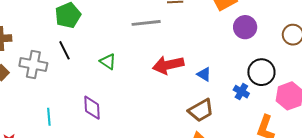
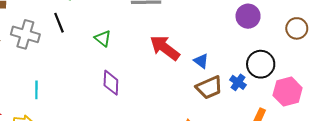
red arrow: (168, 65) -> (165, 48), turned 44
purple diamond: (92, 108) -> (111, 83), moved
brown trapezoid: (201, 110) -> (209, 87), moved

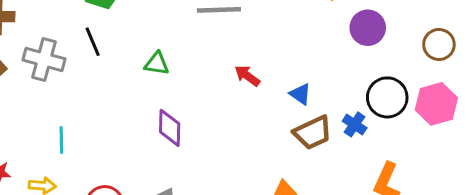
green triangle: (103, 39) -> (157, 64), turned -30
red arrow: (165, 48) -> (247, 76), size x0.6
pink hexagon: (288, 92) -> (436, 104), moved

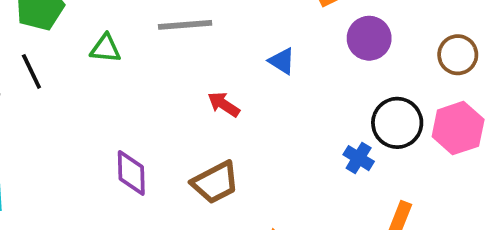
green triangle: (157, 64) -> (105, 49), moved
blue triangle: (300, 94) -> (282, 61), moved
brown trapezoid: (313, 133) -> (215, 183), moved

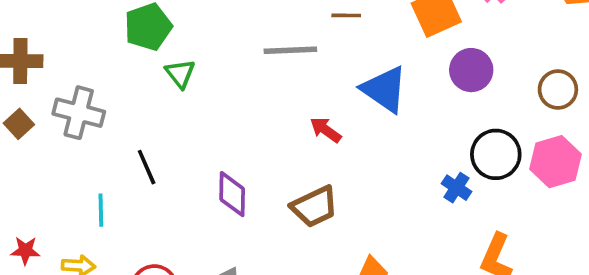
green triangle: (105, 49) -> (180, 74), moved, turned 44
blue triangle: (282, 61) -> (385, 89), size x1.8
black line: (31, 71) -> (147, 167), moved

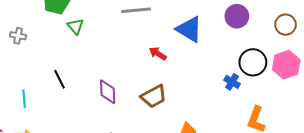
gray cross: (79, 113) -> (18, 36), moved, size x0.6
cyan line: (101, 210) -> (24, 99), moved

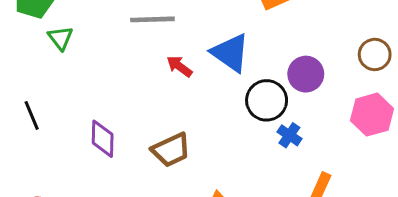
purple circle: (237, 16) -> (306, 74), moved
red arrow: (158, 54) -> (179, 66), moved
black circle: (253, 62) -> (267, 100), moved

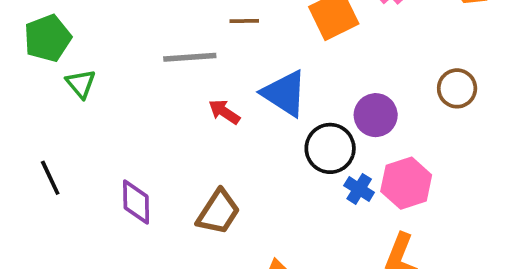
pink hexagon: (372, 115) -> (406, 183), moved
brown trapezoid: (171, 150) -> (218, 212), turned -30

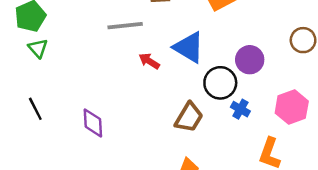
green triangle: (81, 84) -> (38, 48), moved
pink hexagon: (406, 183) -> (292, 107), moved
brown trapezoid: (218, 212) -> (189, 117), moved

